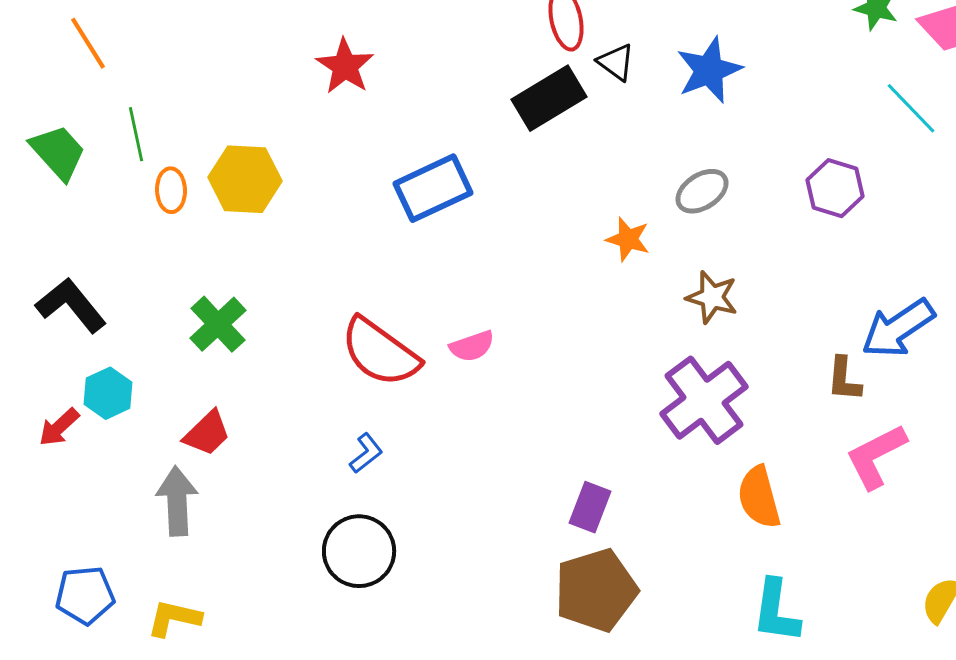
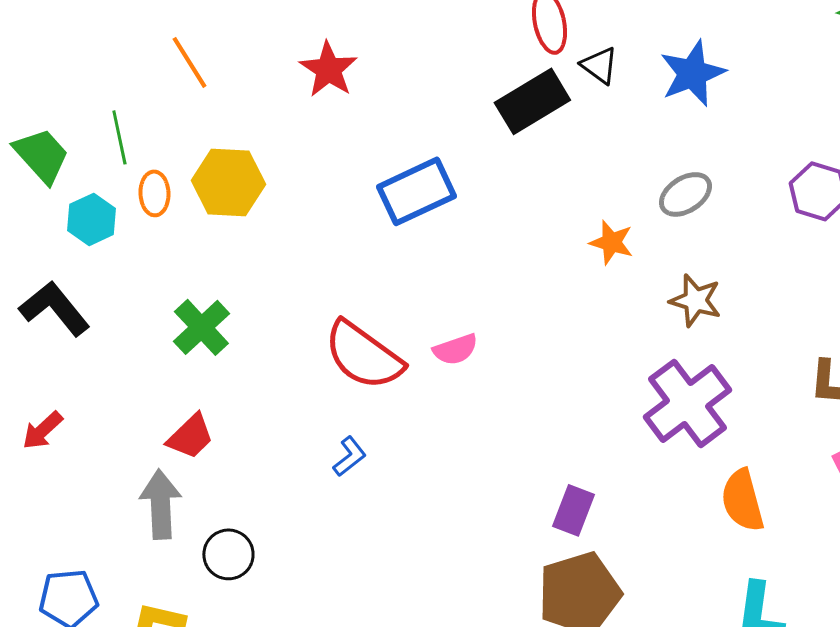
orange line: (88, 43) -> (189, 62), moved
cyan hexagon: (108, 393) -> (91, 219), moved
black circle: (359, 551) -> (228, 554), moved, size x0.7

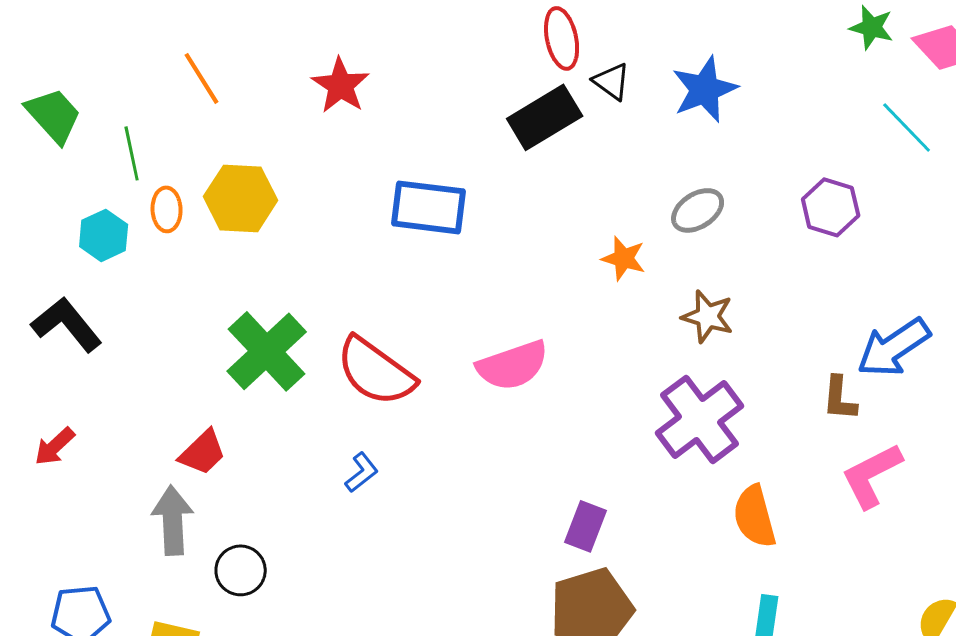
green trapezoid: (41, 155) -> (54, 115), moved
blue rectangle: (416, 191) -> (429, 207), turned 32
green cross: (201, 327) -> (267, 351), moved, size x1.4
pink semicircle: (455, 349) -> (513, 365), moved, size x1.6

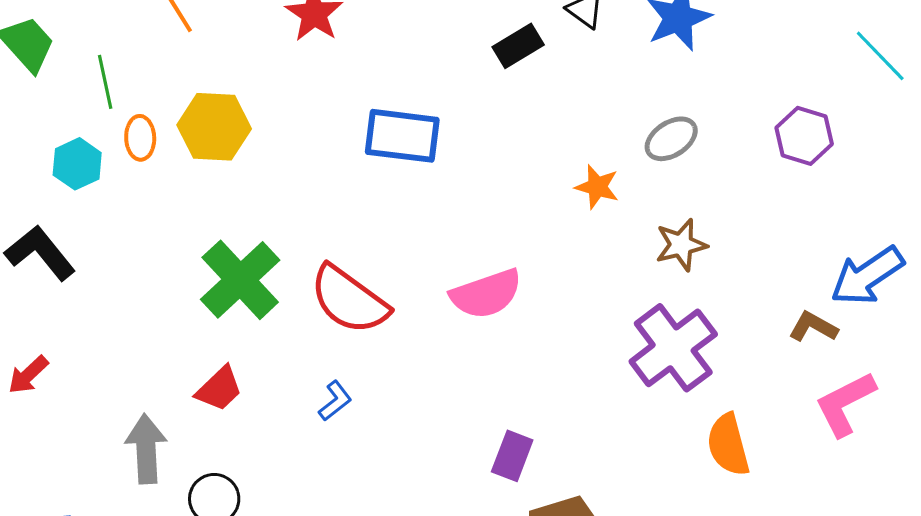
black rectangle: (545, 117) -> (518, 46), size x0.7
brown star: (708, 316) -> (681, 245), turned -30
brown L-shape: (840, 398) -> (813, 327), turned 114
red trapezoid: (203, 452) -> (219, 389), moved
purple rectangle: (586, 526) -> (512, 456), moved

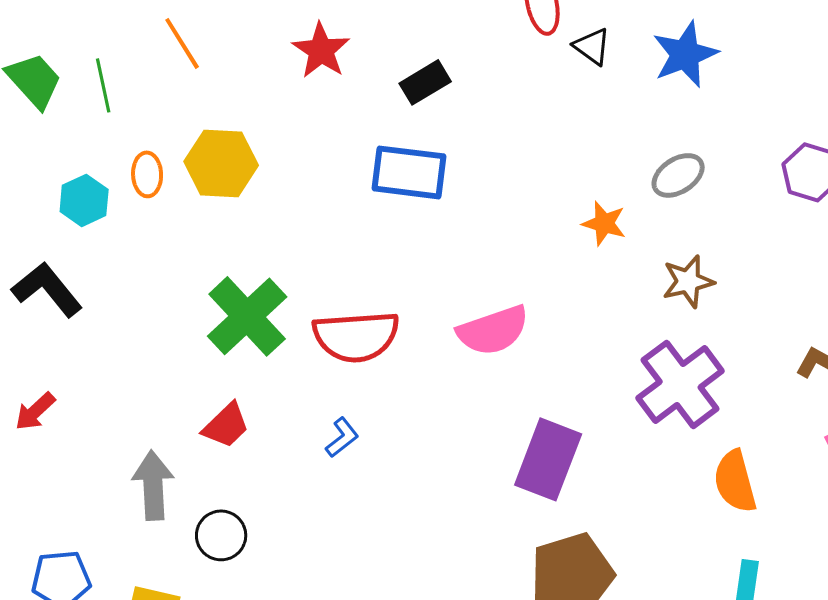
black rectangle: (518, 46) -> (425, 82), moved
green line: (105, 82) -> (103, 85), moved
red semicircle: (349, 300) -> (356, 336), turned -40
purple rectangle: (512, 456) -> (548, 459), moved, size x1.6

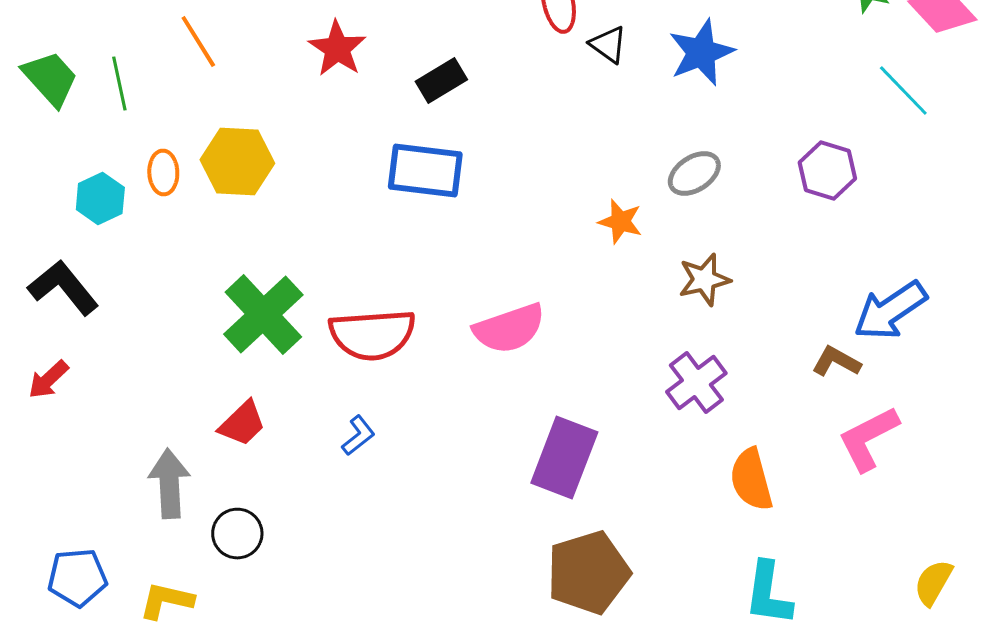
purple cross: (680, 384) -> (696, 382), size x0.7
red arrow: (35, 411) -> (48, 380), moved

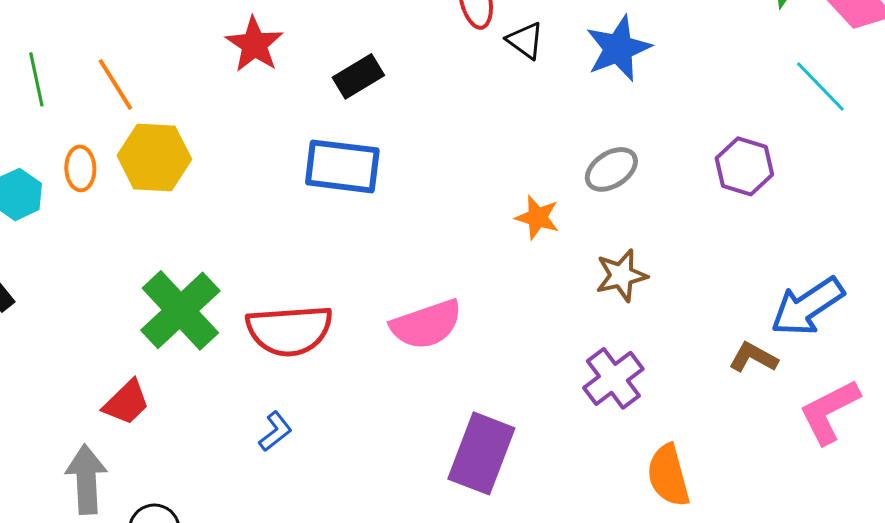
orange line: (198, 42) -> (115, 84), moved
red trapezoid: (242, 424) -> (126, 402), moved
pink L-shape: (868, 438) -> (829, 411), moved

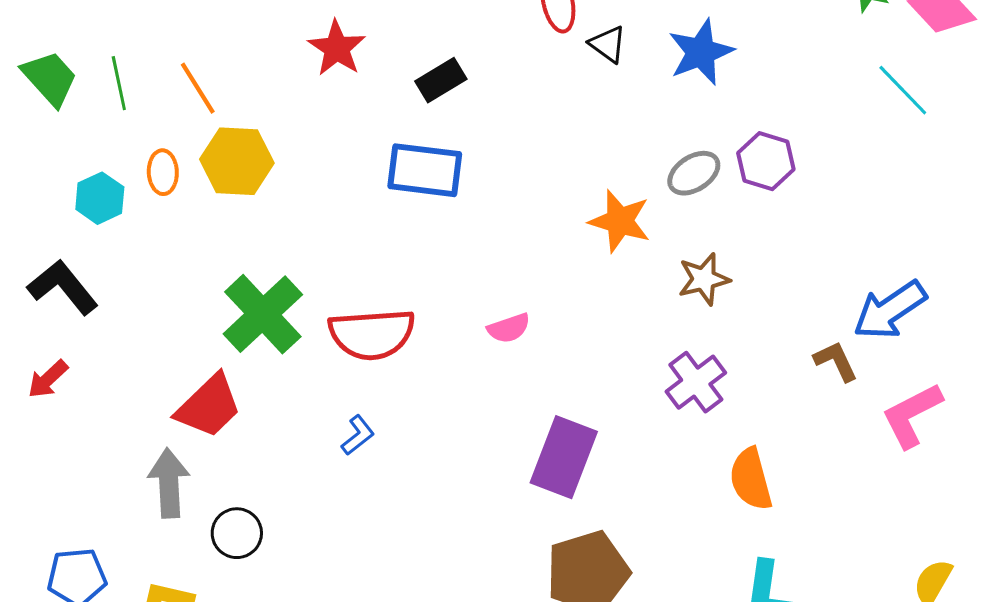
purple hexagon: (744, 166) -> (766, 161), moved
orange star: (537, 217) -> (620, 221), size x1.4
pink semicircle: (426, 324) -> (509, 328), size x0.6
brown L-shape: (753, 357) -> (836, 361), turned 36
red trapezoid: (126, 402) -> (209, 406), size x1.4

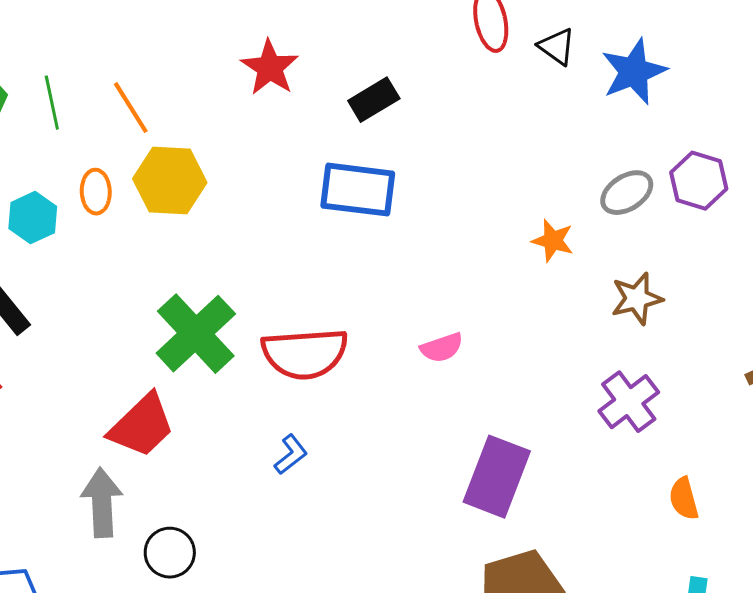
black triangle: (608, 44) -> (557, 47), moved
orange star: (620, 221) -> (553, 241), size x0.7
orange semicircle: (751, 479) -> (684, 499), size x0.7

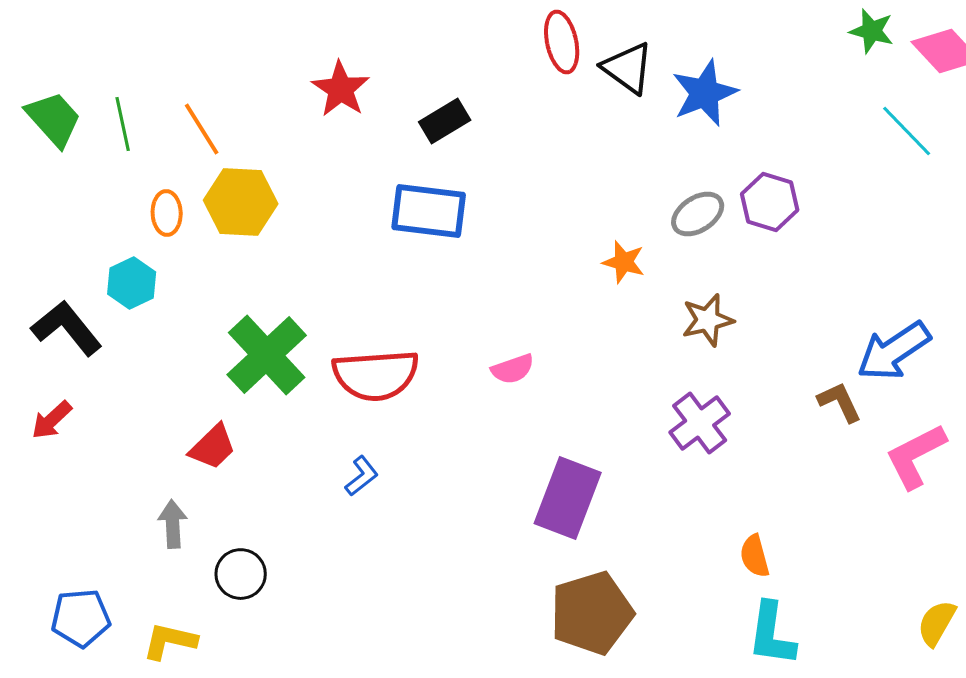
black triangle: (557, 47) -> (628, 68), size x1.4
cyan hexagon: (33, 218) -> (132, 283), moved
red trapezoid: (142, 426) -> (213, 447), size x0.7
orange semicircle: (684, 499) -> (755, 556), moved
gray arrow: (102, 503) -> (173, 524), size x0.7

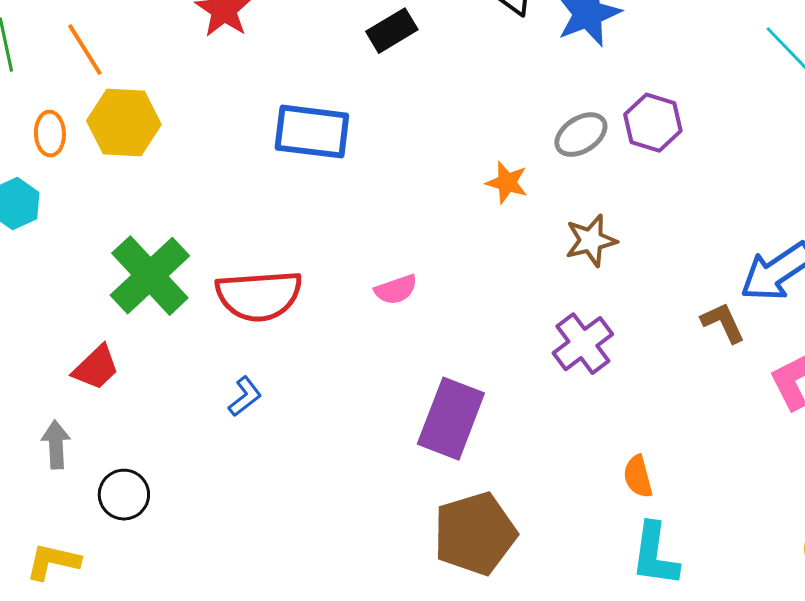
black rectangle: (445, 121) -> (392, 31), moved

